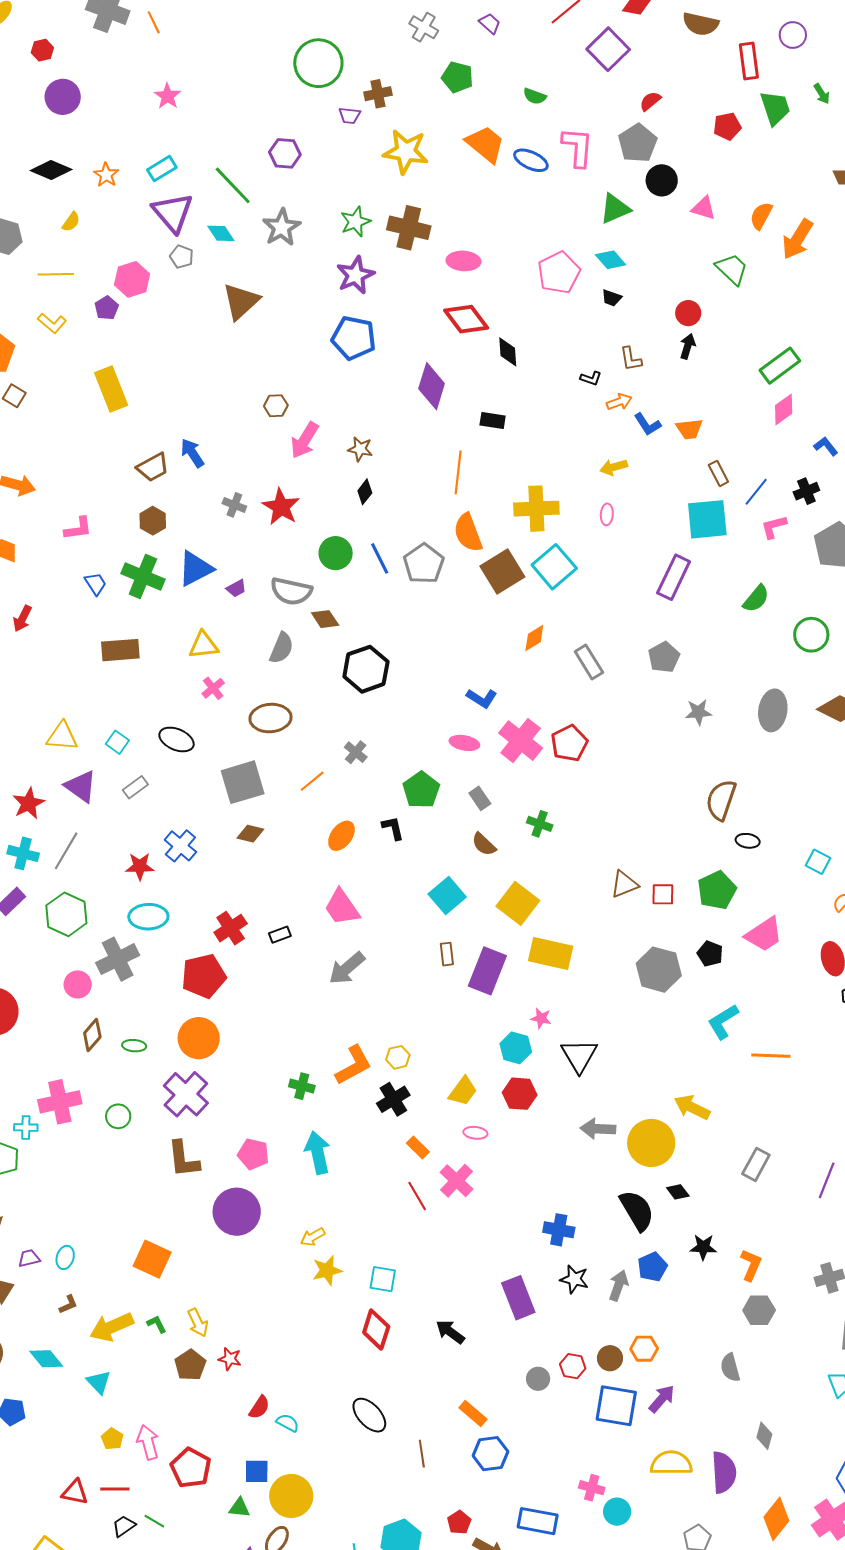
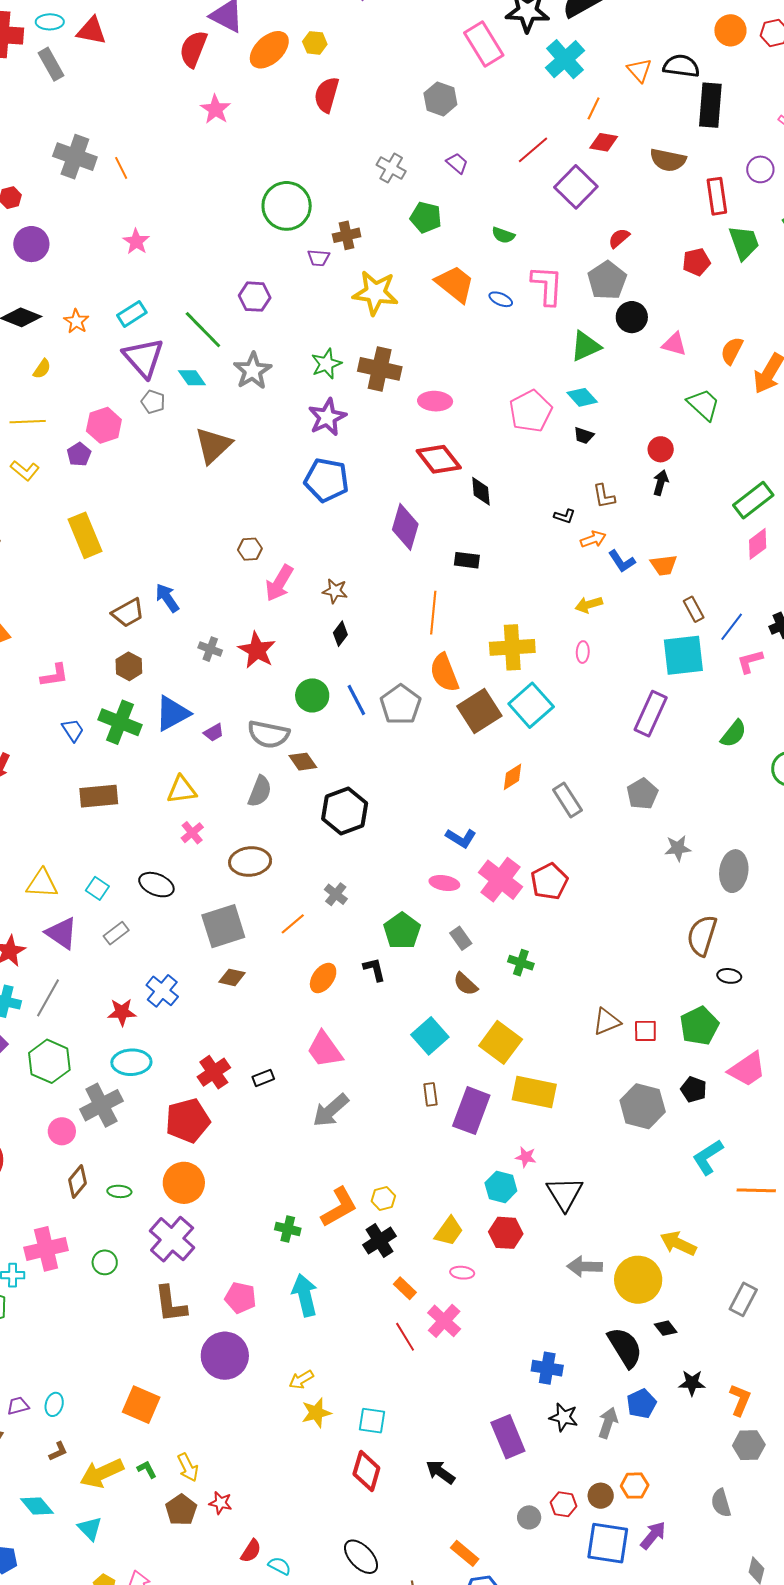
blue ellipse: (531, 160) -> (501, 299), size x0.7
gray ellipse: (773, 710) -> (734, 871), moved

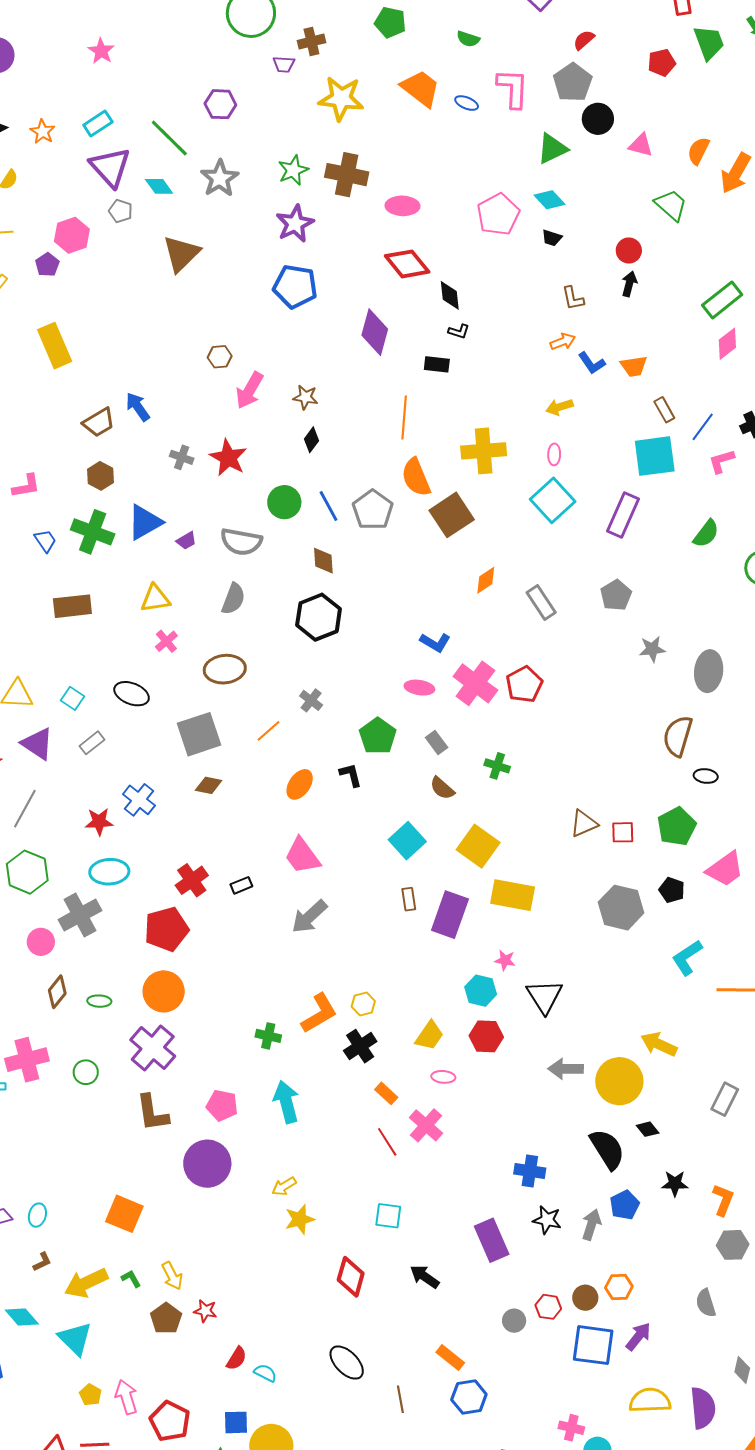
black L-shape: (564, 516) -> (459, 331), moved
cyan square: (531, 705) -> (553, 500), moved
brown diamond: (303, 762) -> (323, 561), moved, turned 32
cyan square: (372, 1421) -> (388, 1216), moved
cyan triangle: (90, 1528) -> (75, 1339), size x1.4

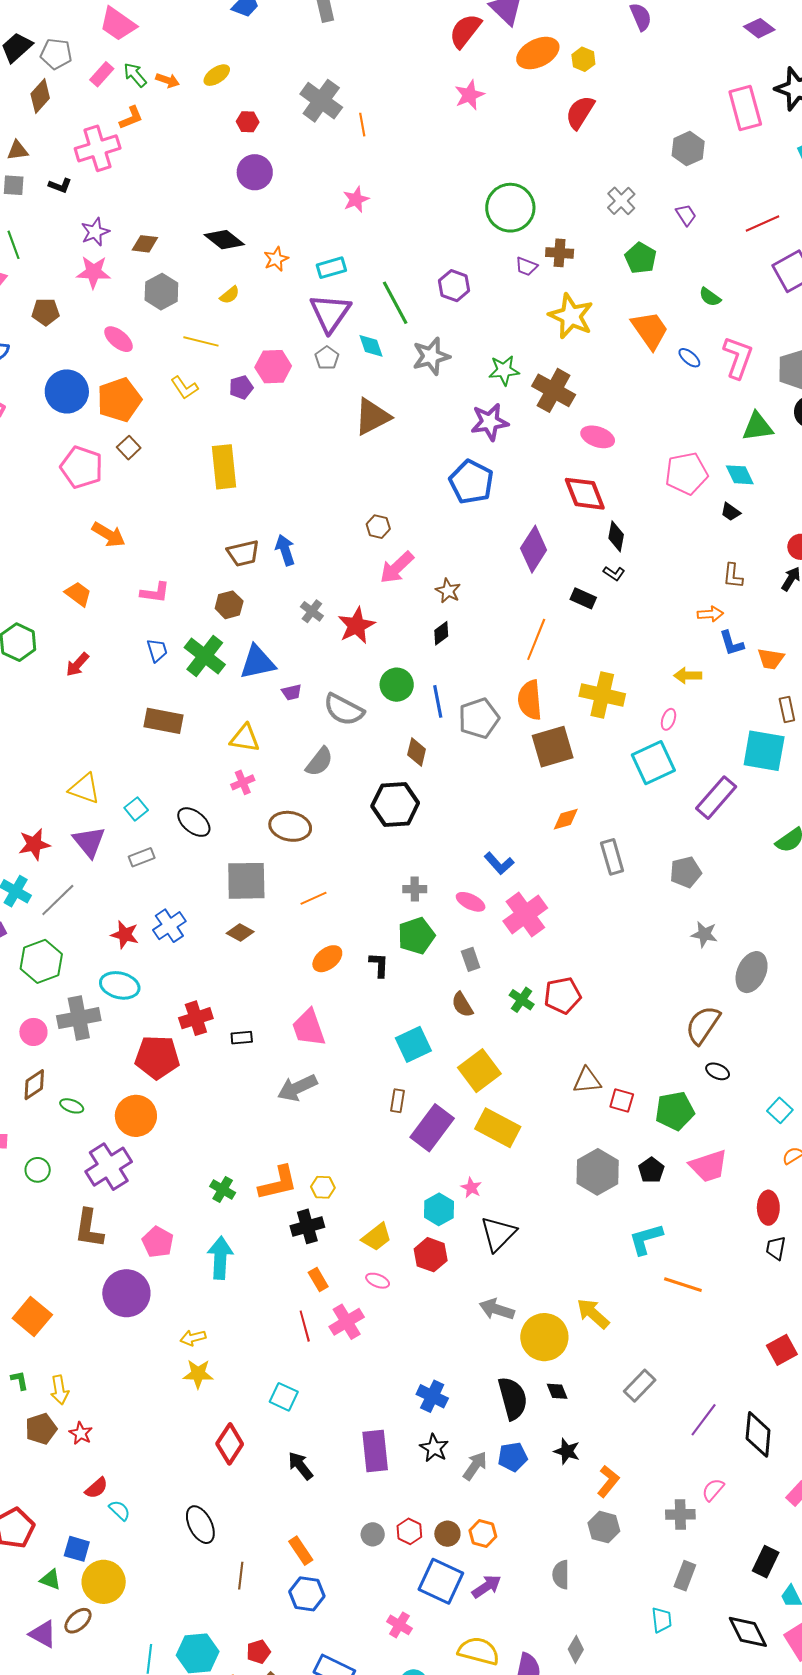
red pentagon: (524, 684) -> (563, 995), moved
gray cross: (311, 700) -> (415, 889), moved, turned 35
pink cross: (571, 1428) -> (399, 1625), moved

